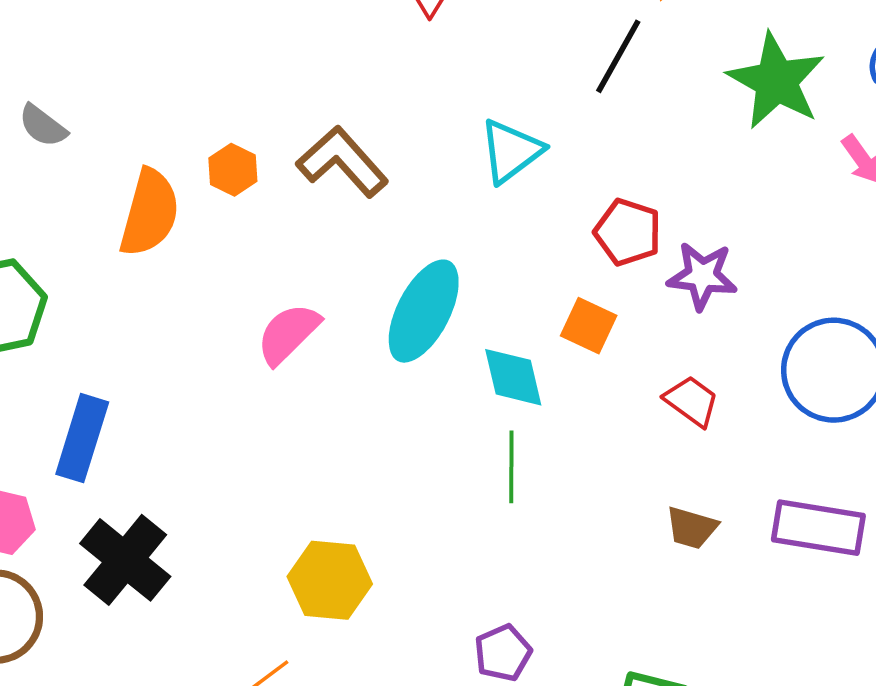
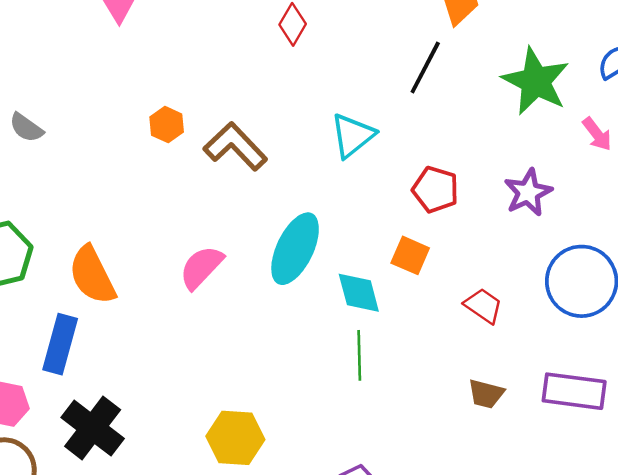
orange hexagon: (233, 170) -> (167, 125), moved
orange semicircle: (150, 213) -> (92, 275), moved, turned 140
purple star: (702, 276) -> (528, 192), moved, turned -30

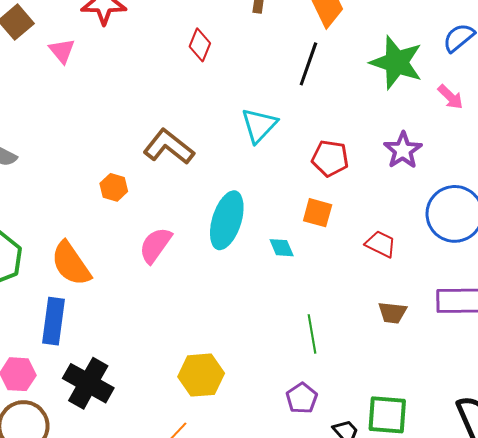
orange hexagon: (167, 125) -> (114, 187), moved
cyan diamond: (359, 293) -> (282, 248), size x0.7
green line: (359, 355) -> (312, 334), moved

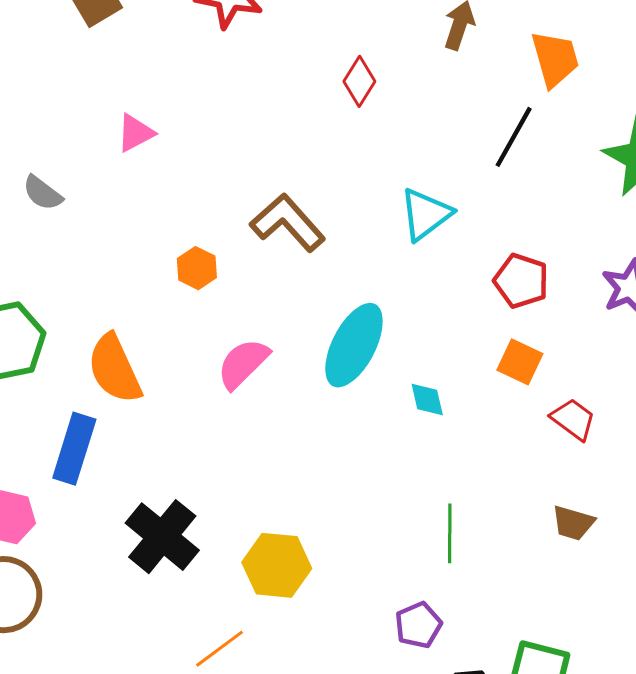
pink triangle: (62, 51) -> (135, 133), moved, turned 32
orange square: (318, 213) -> (520, 362), moved
black cross: (88, 383) -> (162, 537), moved

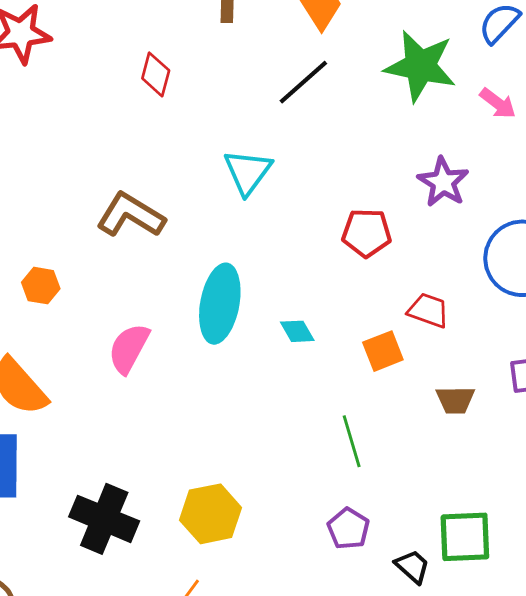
black line: (514, 137) -> (303, 82), turned 36
orange hexagon: (197, 268) -> (41, 286), moved
red pentagon: (521, 281) -> (367, 233), moved
orange square: (520, 362) -> (383, 351), moved, turned -30

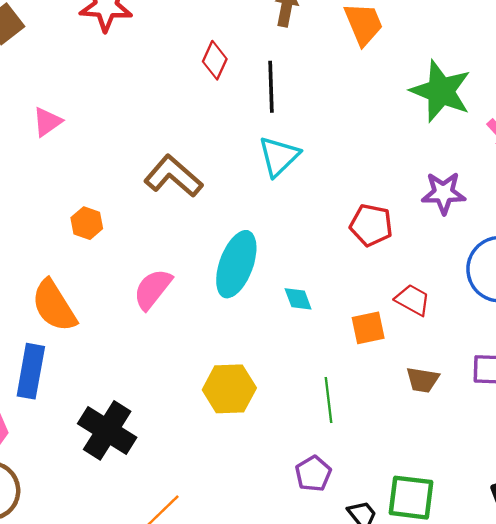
black line: (303, 82) -> (271, 87), moved, turned -60
purple star: (443, 182) -> (443, 193), turned 30
yellow hexagon: (211, 514) -> (229, 389), moved

